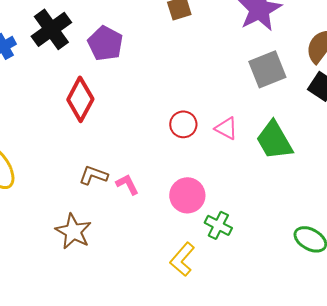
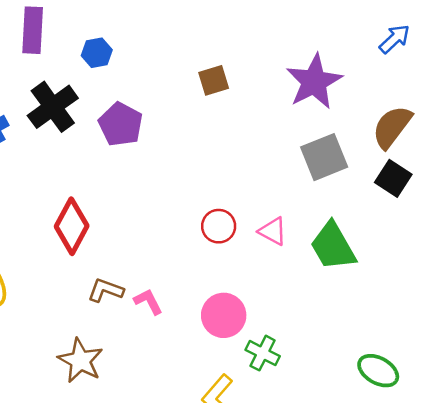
red diamond: (80, 99) -> (72, 226), moved

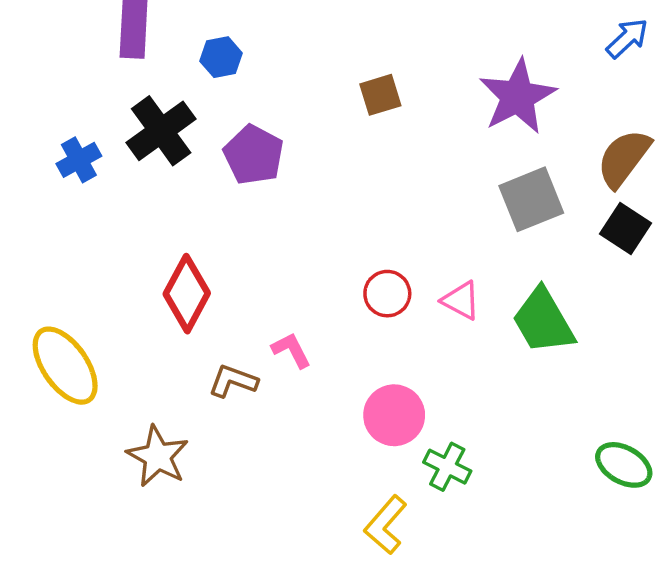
pink L-shape: (148, 302) -> (291, 350), moved
brown star: (80, 361) -> (158, 456), moved
green ellipse: (378, 371) -> (624, 465), moved

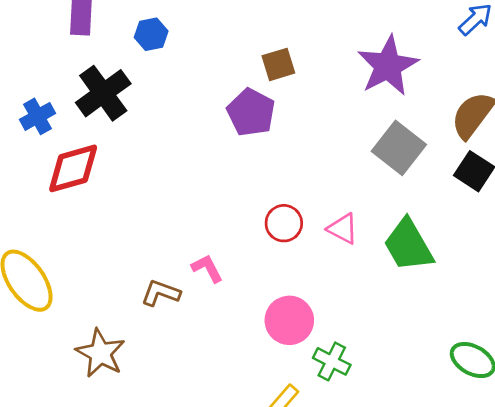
purple pentagon: (254, 155) -> (251, 112), moved
gray square: (531, 199) -> (399, 148), turned -30
red diamond: (187, 294) -> (73, 168), moved, turned 46

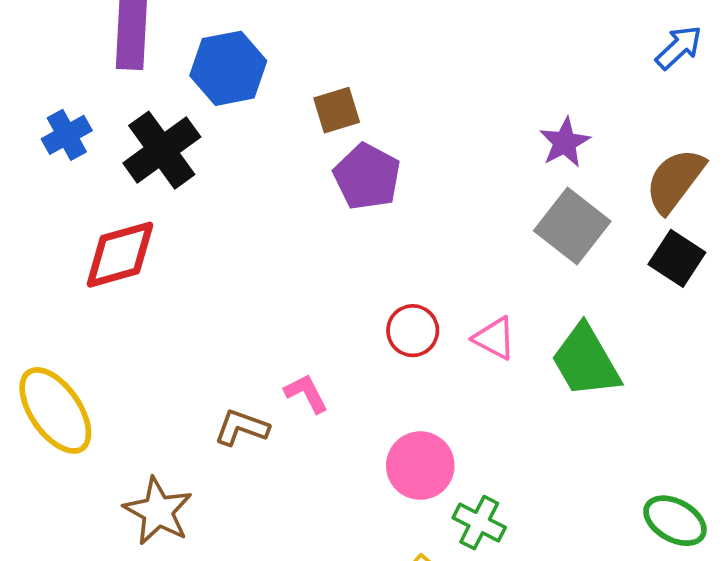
blue hexagon: (151, 34) -> (228, 68), size x1.6
brown square: (278, 64) -> (337, 110), moved
purple star: (388, 66) -> (565, 142), moved, size x0.6
blue cross: (38, 116) -> (67, 135), moved

